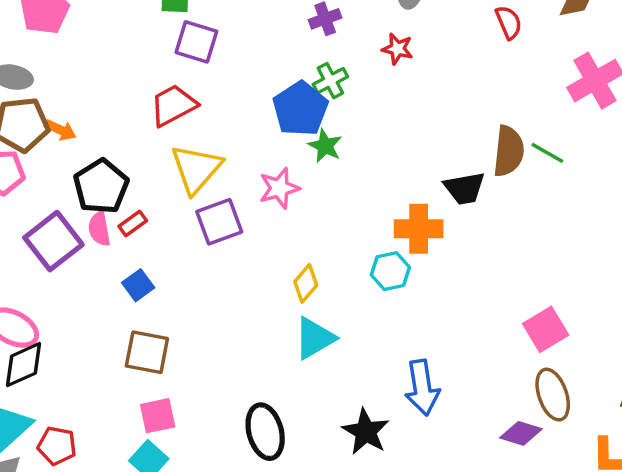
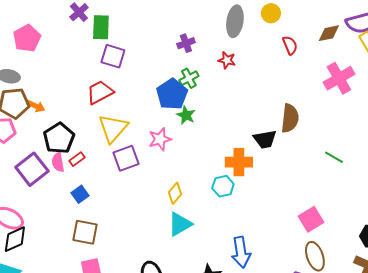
green line: (547, 153) -> (334, 157), moved

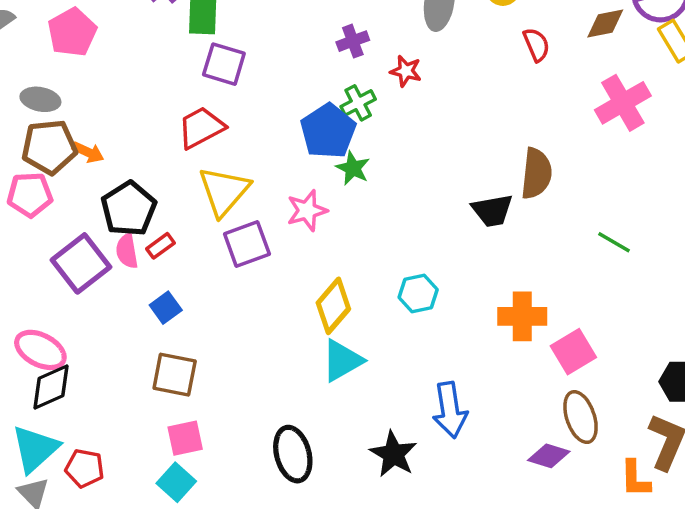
red star: (227, 60) -> (406, 71), moved
orange cross: (239, 162) -> (522, 316), moved
yellow diamond: (175, 193) -> (333, 306), size x1.4

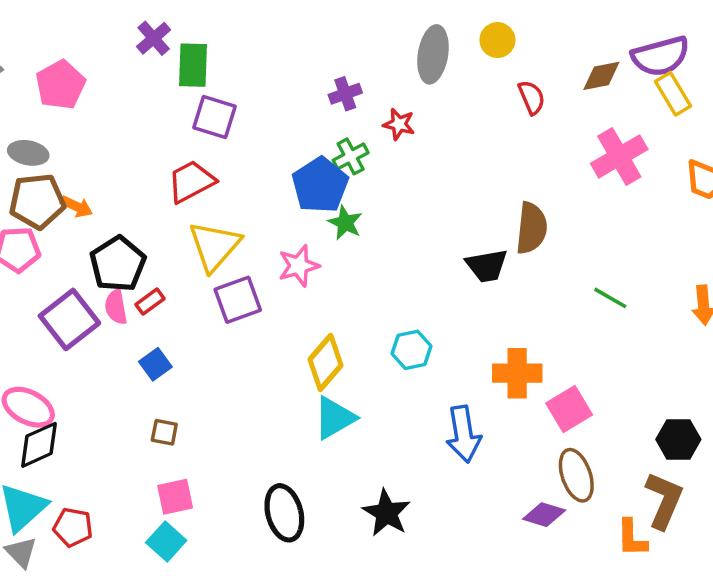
brown square: (175, 375) -> (164, 432), size x0.6
blue arrow: (450, 410) -> (463, 434), moved

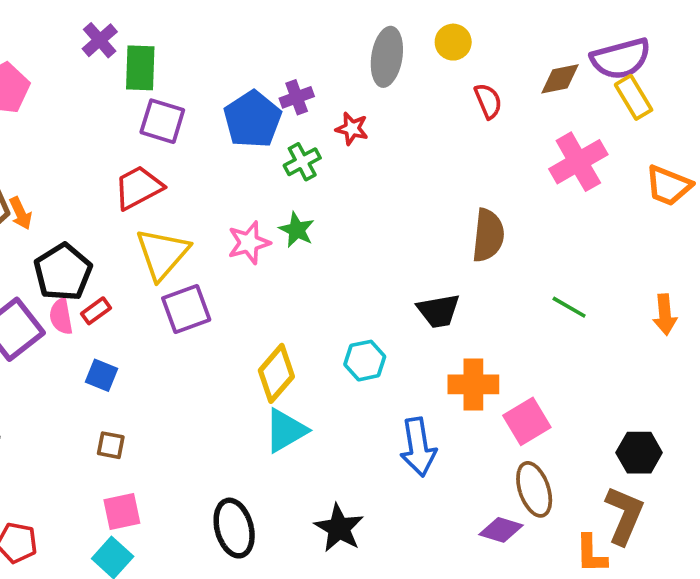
blue pentagon: (320, 185) -> (252, 119), moved
orange arrow: (77, 207) -> (21, 213), turned 40
pink star: (299, 266) -> (249, 243), moved
black trapezoid: (487, 266) -> (438, 311), moved
blue square: (155, 364) -> (102, 375), turned -32

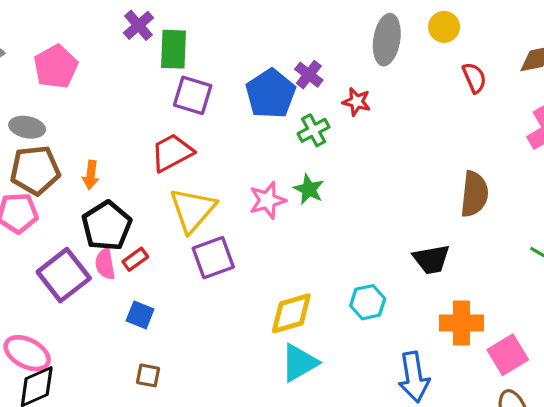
purple cross: (297, 97) -> (309, 75), turned -32
orange arrow: (21, 213) -> (91, 175), moved, turned 32
yellow diamond: (276, 373) -> (291, 313), turned 33

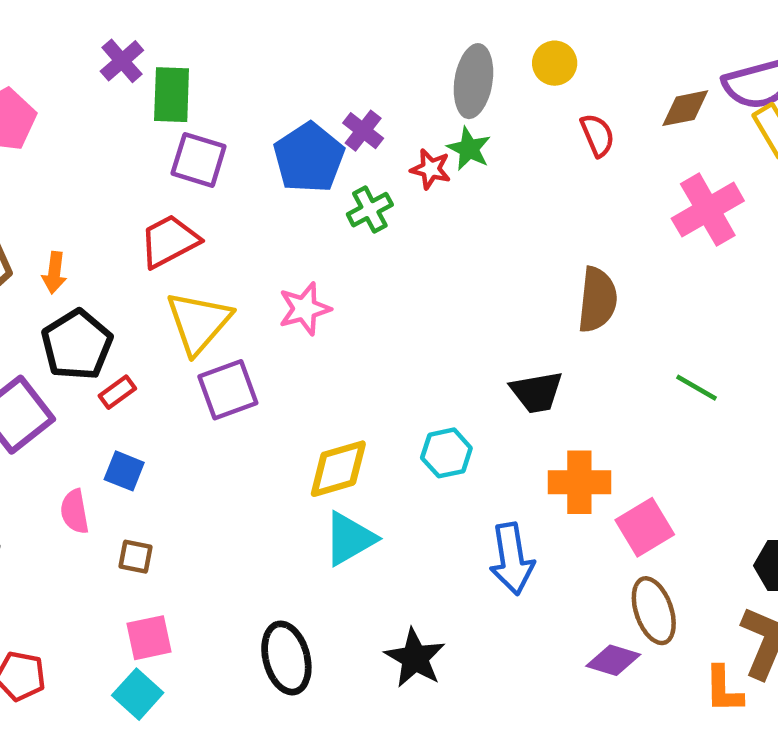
green star: (309, 189) -> (469, 149), moved
pink semicircle: (105, 264) -> (75, 512), moved

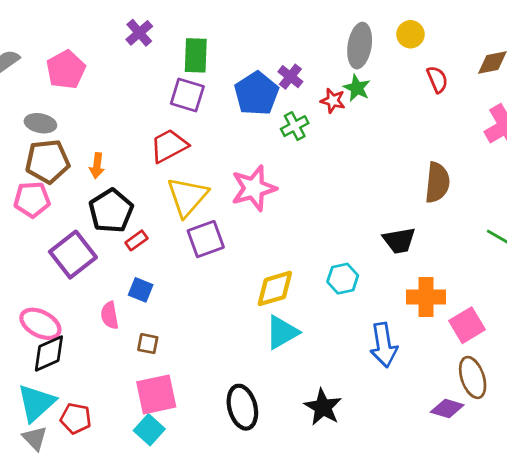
green rectangle: (172, 95) -> (196, 55), moved
pink star: (304, 309) -> (254, 188), size x1.4
pink square: (149, 638) -> (156, 394), size x1.4

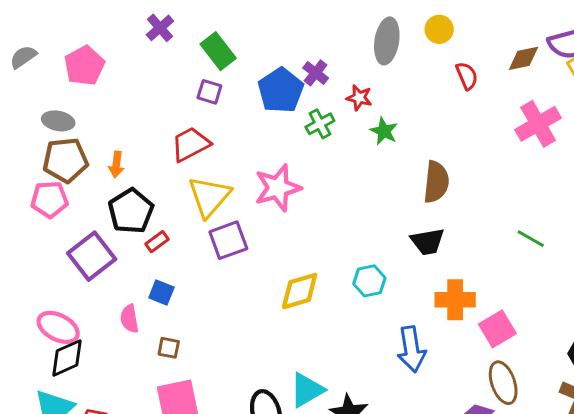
green rectangle: (196, 55) -> (218, 51), turned -40
green star: (357, 88) -> (384, 131), moved
purple square: (187, 95) -> (209, 92), size x0.7
brown semicircle: (437, 183) -> (436, 182), moved
cyan triangle: (282, 332) -> (307, 390), moved

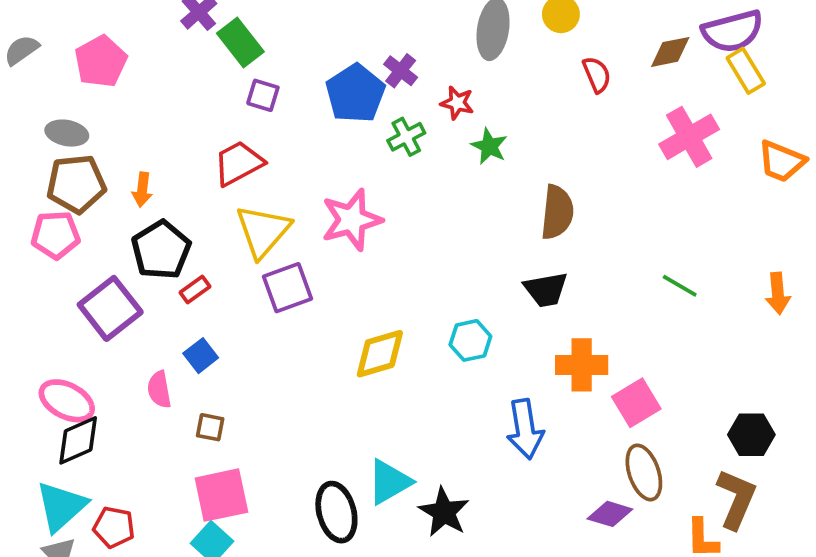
green rectangle: (218, 51) -> (240, 42), moved
blue square: (161, 293) -> (201, 356), turned 30

